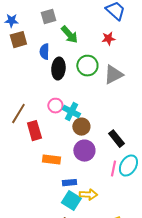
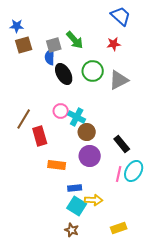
gray square: (48, 17) -> (54, 45), moved
black ellipse: (58, 69) -> (64, 74), turned -35

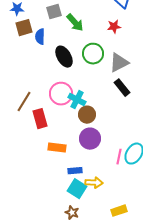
gray square: (54, 45) -> (54, 12), moved
blue semicircle: (50, 57) -> (40, 37), moved
pink circle: (61, 111) -> (61, 94), size x1.5
black rectangle: (122, 144) -> (122, 88), moved

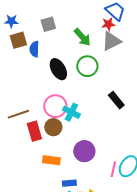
green arrow: (75, 23) -> (82, 37), moved
red star: (114, 27) -> (108, 24), moved
gray triangle: (119, 63) -> (111, 41), moved
brown line: (24, 102) -> (18, 114), turned 40
brown circle: (87, 115) -> (53, 127), moved

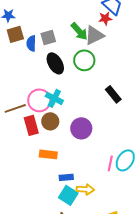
gray square: (48, 24) -> (48, 37), moved
gray triangle: (111, 41) -> (94, 35), moved
pink circle: (55, 106) -> (39, 100), moved
cyan cross: (71, 112) -> (54, 98), moved
purple circle: (84, 151) -> (81, 128), moved

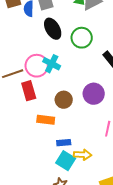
green circle: (84, 60) -> (82, 38), moved
brown circle: (50, 121) -> (64, 100), moved
purple circle: (81, 128) -> (94, 94), moved

